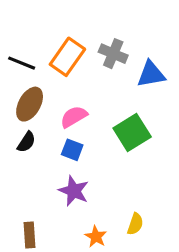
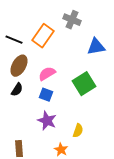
gray cross: (113, 54) -> (72, 20), moved
yellow semicircle: (135, 224) -> (78, 131), moved

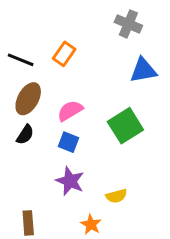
gray cross: (72, 20) -> (128, 24), moved
orange rectangle: (43, 36) -> (64, 54), size x0.7
yellow semicircle: (78, 131) -> (116, 196), turned 56

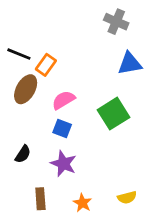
orange rectangle: (64, 54) -> (46, 65), moved
black semicircle: (25, 135) -> (23, 154), moved
yellow semicircle: (116, 196) -> (127, 197), moved
brown rectangle: (28, 223) -> (40, 199), moved

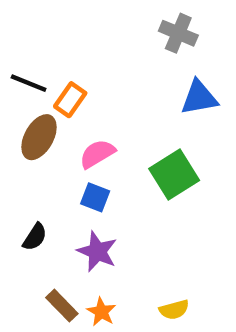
yellow semicircle: (127, 197) -> (174, 310), moved
brown rectangle: (40, 199) -> (62, 306), turned -40
orange star: (82, 203) -> (101, 312), moved

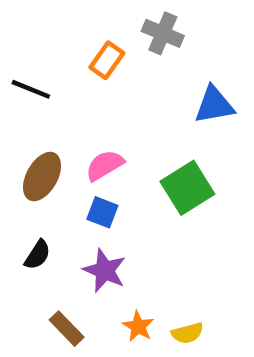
gray cross: (178, 33) -> (163, 33), moved
orange rectangle: (70, 100) -> (107, 60), moved
brown ellipse: (39, 137) -> (42, 177), moved
orange star: (101, 312) -> (138, 326), moved

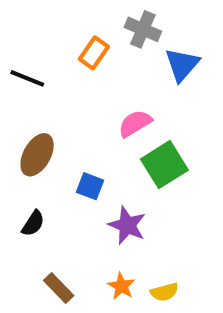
blue triangle: (214, 105) -> (182, 65), moved, turned -39
pink semicircle: (105, 165) -> (135, 123), moved
purple star: (105, 270) -> (127, 225), moved

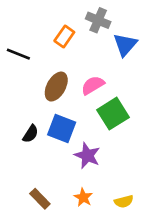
brown ellipse: (37, 155) -> (56, 87), moved
blue square: (90, 186) -> (62, 128), size x1.5
black semicircle: (33, 223) -> (31, 134), moved
yellow semicircle: (164, 292) -> (124, 201), moved

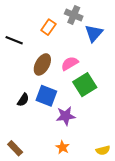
purple star: (87, 155) -> (66, 116), turned -30
brown rectangle: (40, 199) -> (15, 148), moved
yellow semicircle: (124, 201) -> (103, 150), moved

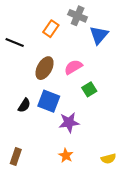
green square: (85, 85) -> (89, 89), size x0.6
brown rectangle: (15, 148) -> (16, 157), turned 63

